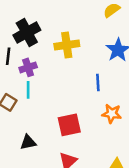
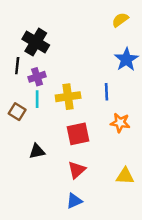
black cross: (27, 33) -> (36, 42), turned -30
yellow cross: (67, 45) -> (68, 97), moved

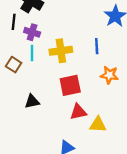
purple cross: (37, 77) -> (32, 32), turned 35
red triangle: (77, 170) -> (78, 112), moved, turned 30
yellow triangle: (125, 176) -> (98, 125), moved

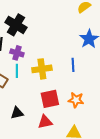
orange star: (109, 75) -> (76, 100), moved
red triangle: (78, 112) -> (45, 122), moved

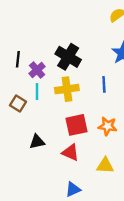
black cross: (16, 25) -> (68, 57), moved
purple cross: (17, 53) -> (37, 70), turned 32
red triangle: (45, 122) -> (71, 152), turned 35

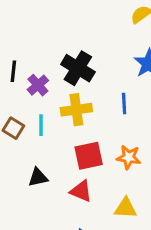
cyan line: (37, 91) -> (41, 125), moved

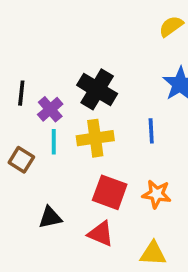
cyan line: (41, 125) -> (54, 142), moved
red square: (89, 156) -> (110, 192), turned 32

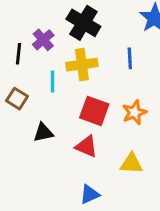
black line: (21, 93) -> (19, 54), moved
cyan line: (54, 142) -> (53, 82), moved
brown square: (21, 160) -> (17, 99), moved
orange star: (157, 194) -> (134, 112), turned -30

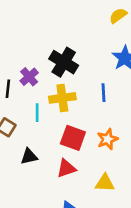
red triangle: (87, 146) -> (66, 168), turned -42

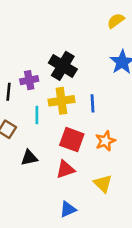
purple cross: (29, 77) -> (29, 80), turned 30
blue line: (103, 93) -> (92, 103), moved
yellow triangle: (105, 183) -> (103, 184), turned 42

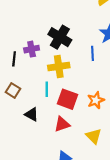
blue line: (92, 103) -> (93, 53), moved
cyan line: (37, 115) -> (47, 89), moved
black triangle: (29, 158) -> (32, 114), turned 40

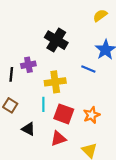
black cross: (60, 37) -> (56, 40), moved
blue line: (93, 53) -> (88, 69), turned -64

